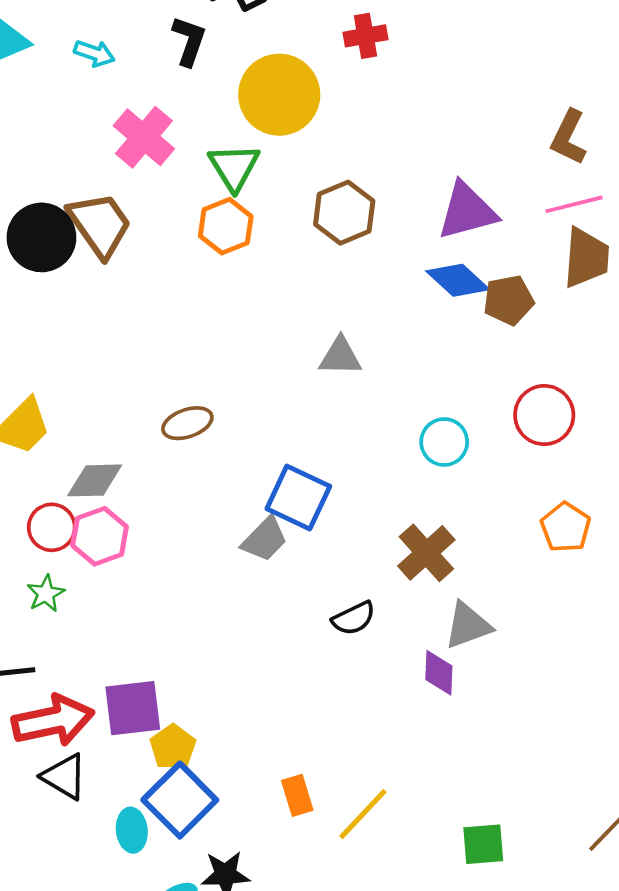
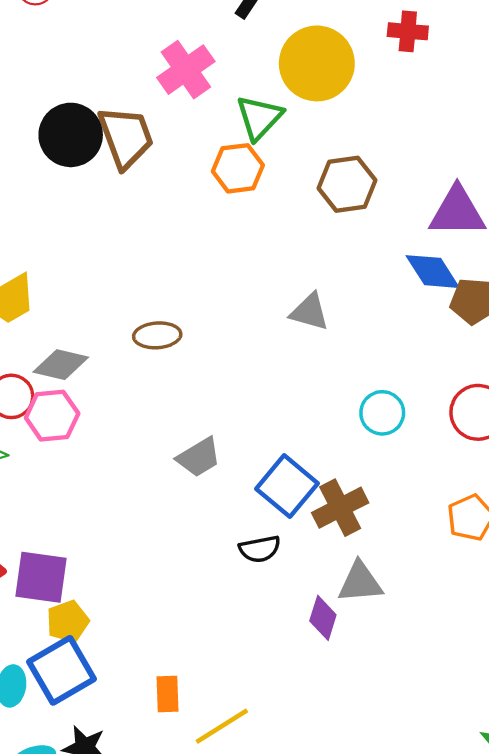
blue square: (298, 498) -> (287, 486), moved

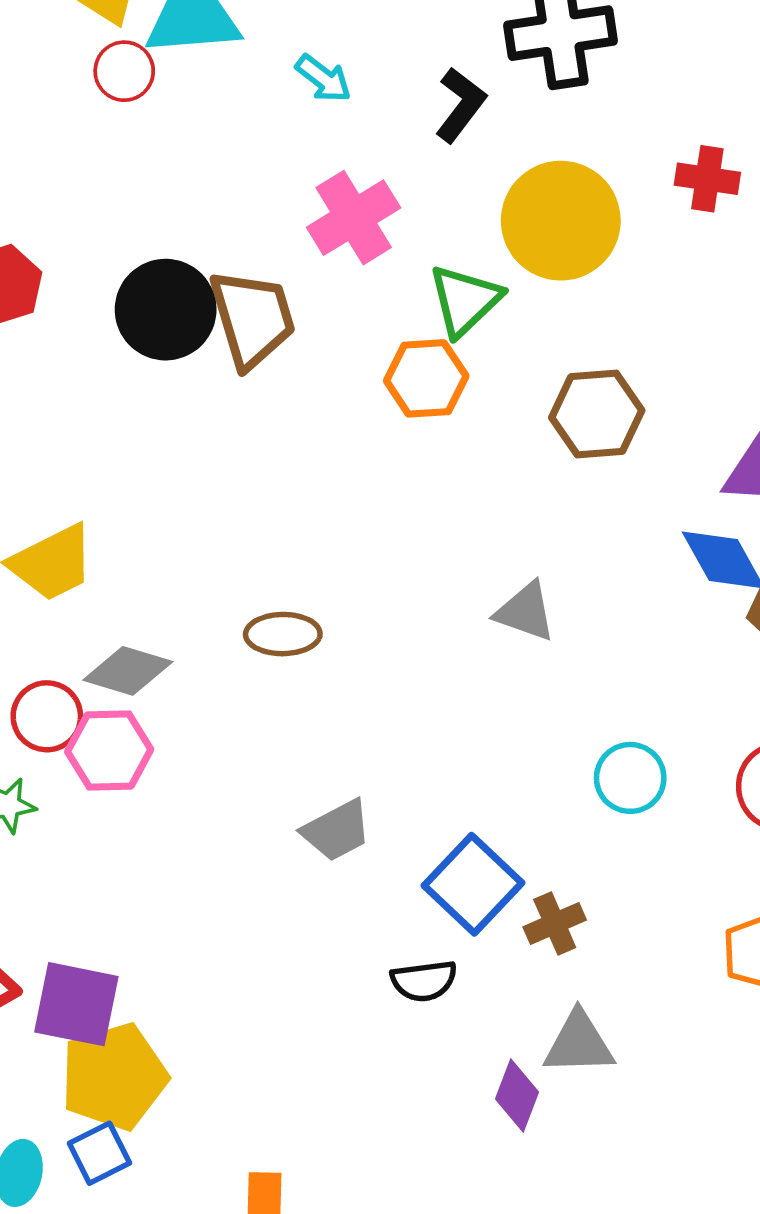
brown cross: (340, 508) -> (555, 923), size x0.7
yellow pentagon: (68, 621) -> (114, 1077), size x1.6
blue square: (61, 670) -> (99, 1153), size x0.6

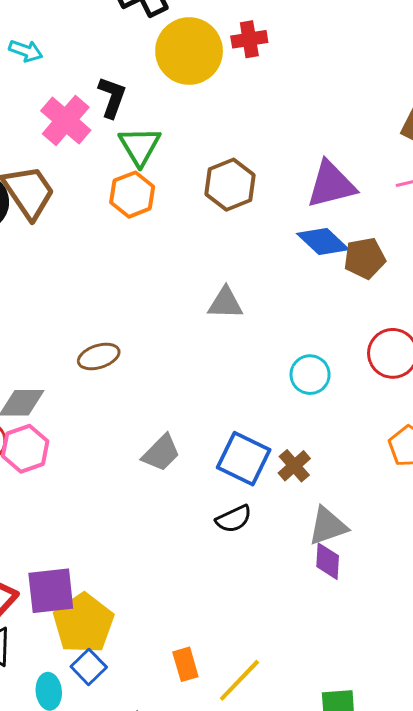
black L-shape: (460, 105) -> (112, 97), moved
yellow circle: (561, 221) -> (189, 51), moved
purple diamond: (517, 1096) -> (328, 561), moved

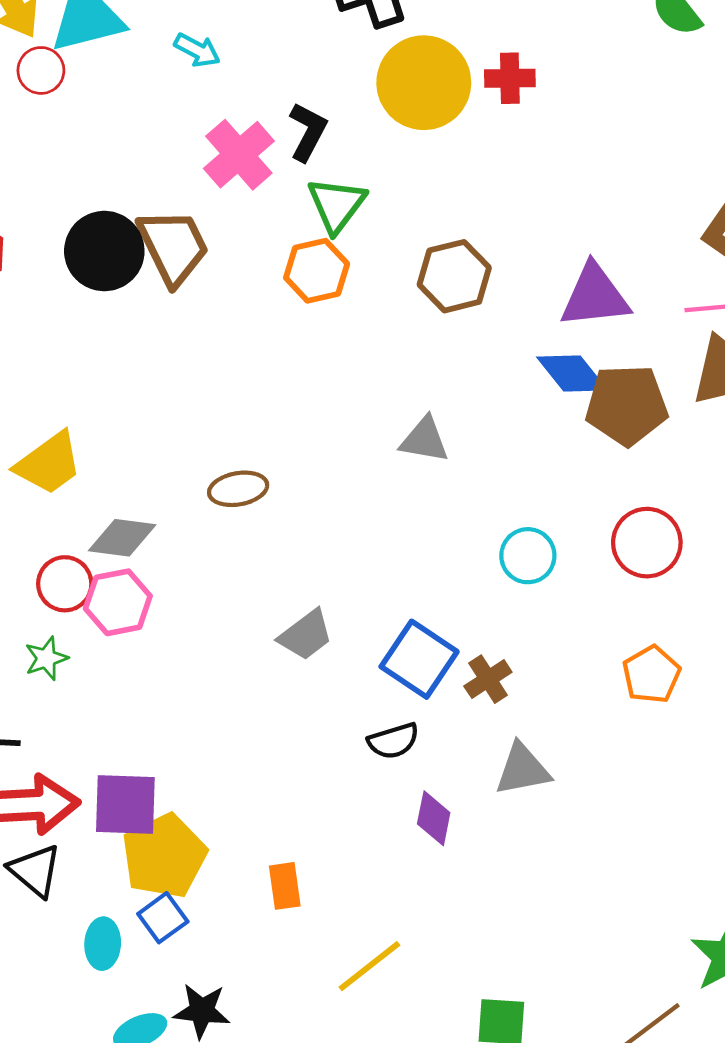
brown pentagon: (365, 258) -> (627, 405), size x1.4
purple diamond: (328, 561) -> (434, 818), moved
orange rectangle: (185, 664) -> (285, 886), moved

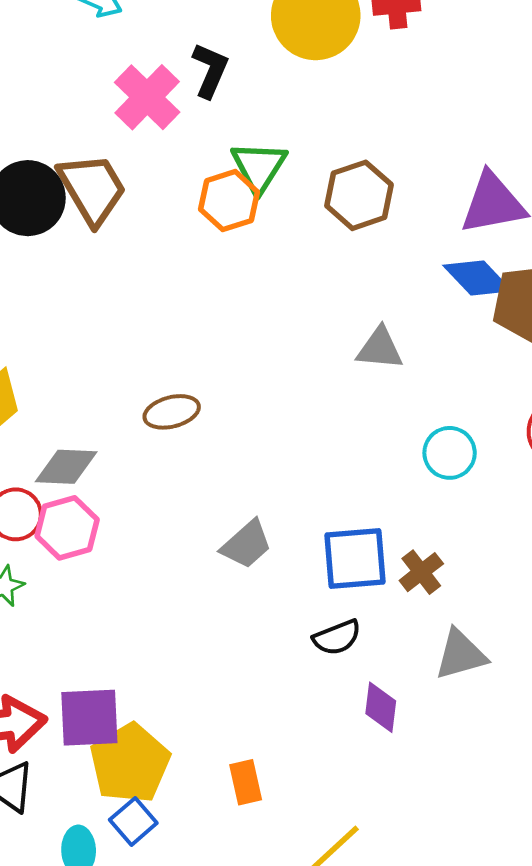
green triangle: (337, 205) -> (259, 167), moved
gray triangle: (424, 440) -> (380, 349), moved
blue square: (419, 659) -> (355, 559), turned -34

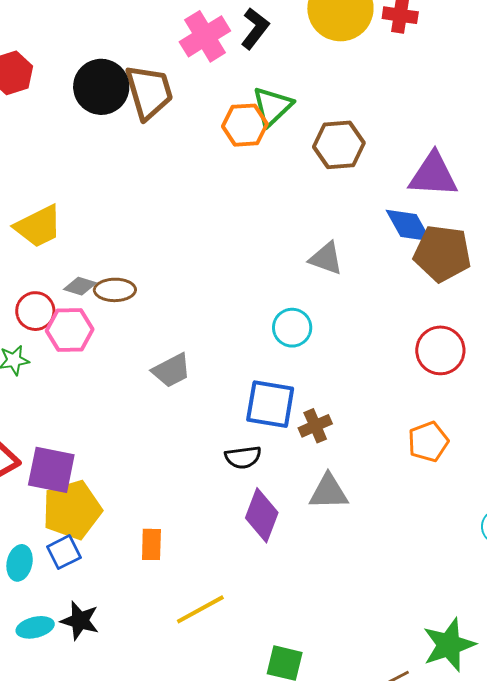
brown ellipse: (172, 412) -> (115, 290), moved
cyan circle: (450, 453) -> (292, 328), moved
gray diamond: (66, 467) -> (80, 286), size x0.7
gray trapezoid: (246, 544) -> (171, 370), moved
purple diamond: (381, 707) -> (262, 515), size x1.4

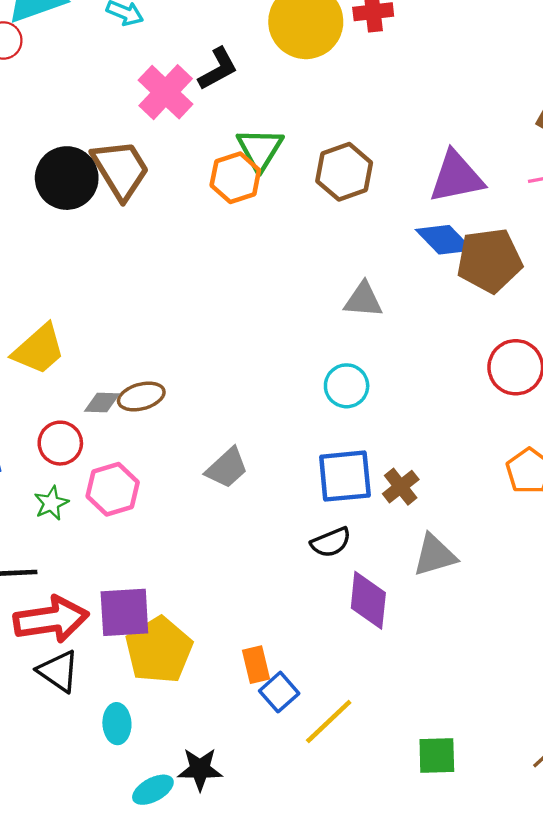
black L-shape: (255, 28) -> (218, 69), turned 39
pink hexagon: (70, 330) -> (113, 489), moved
blue square: (64, 552) -> (279, 692), moved

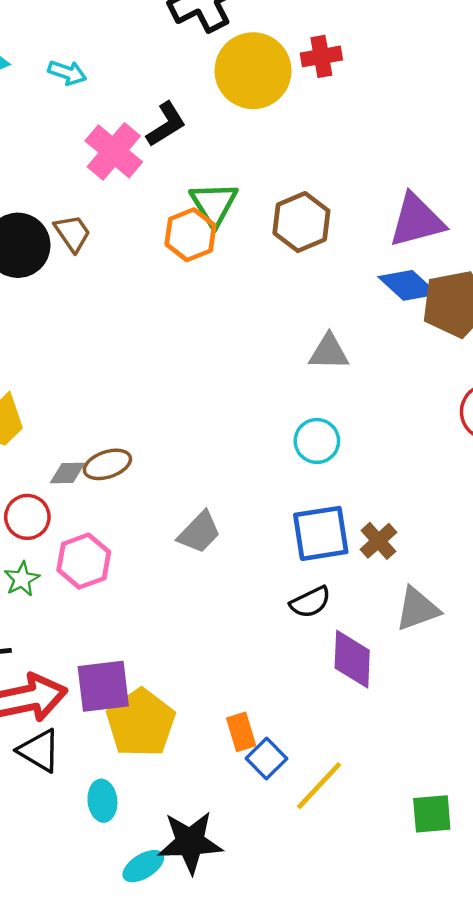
brown trapezoid: (121, 169) -> (72, 233), size x0.6
black star: (200, 769) -> (190, 842), size x1.4

